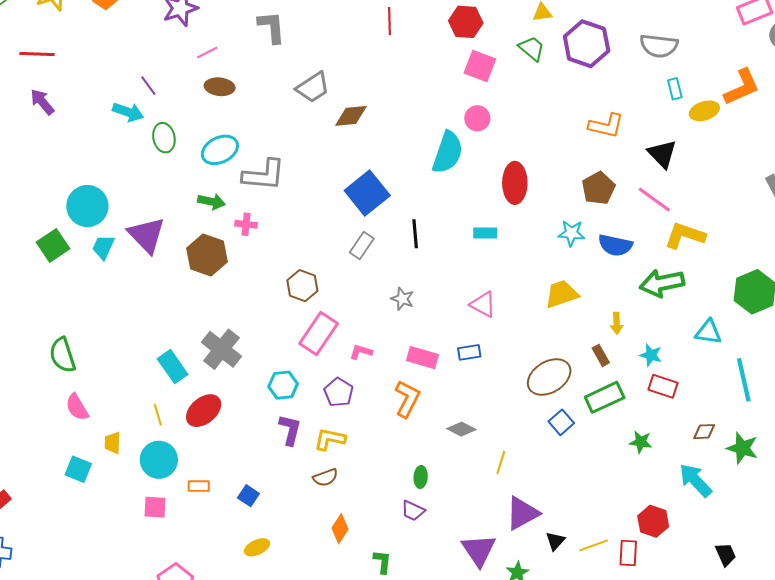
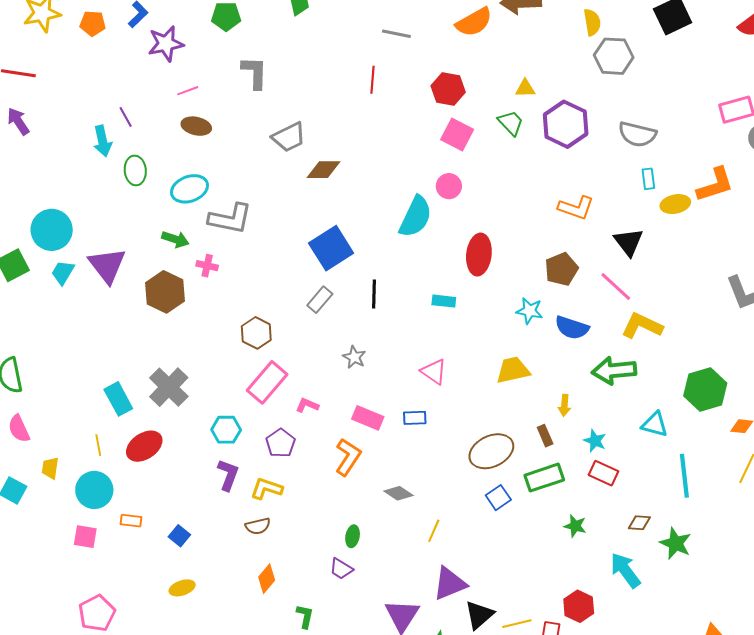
cyan arrow: (128, 112) -> (103, 141), turned 52
black triangle: (555, 541) -> (479, 615), size x1.5

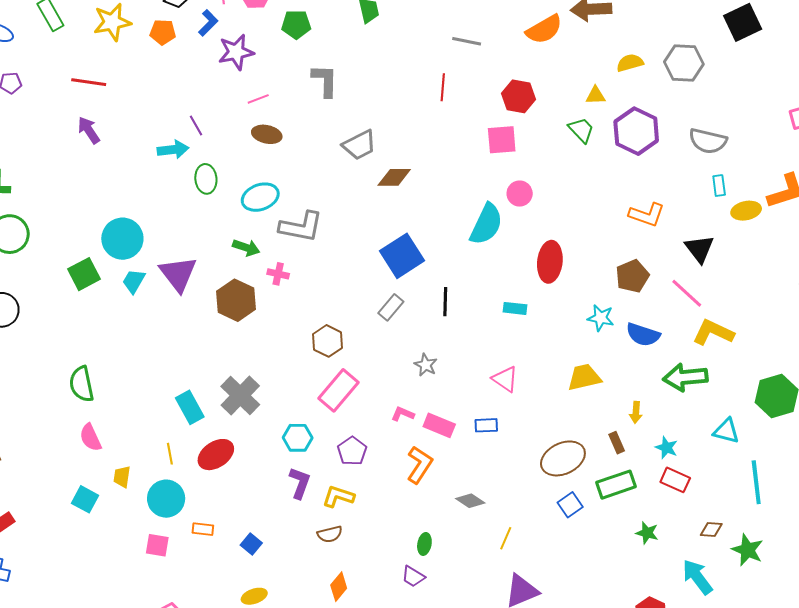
yellow semicircle: (592, 22) -> (630, 63), moved, turned -96
pink square: (457, 134) -> (502, 140), moved, turned -32
cyan arrow: (103, 141) -> (173, 150), turned -84
pink L-shape: (307, 405) -> (403, 414), moved

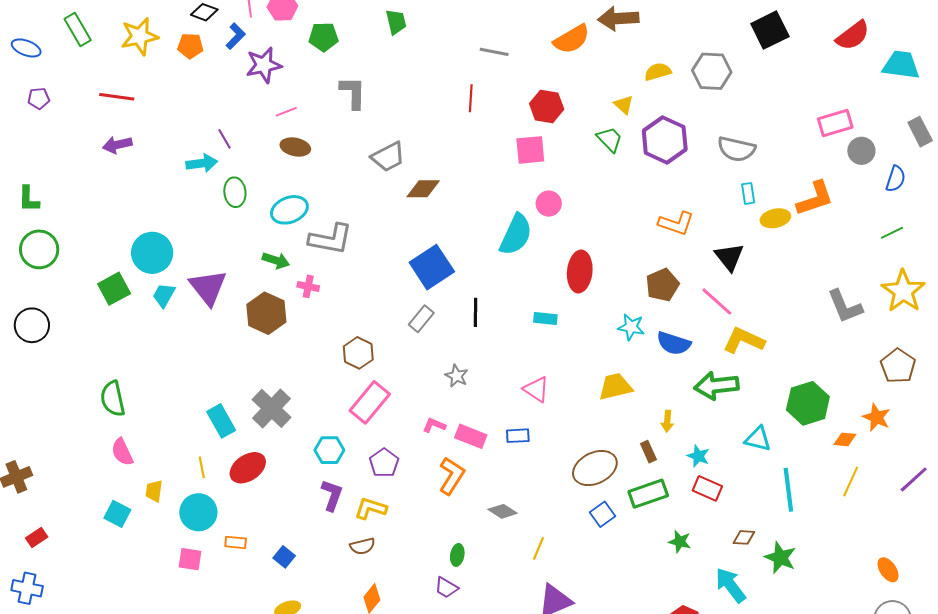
yellow triangle: (596, 95) -> (624, 105), turned 45
purple arrow: (89, 130) -> (117, 145), turned -68

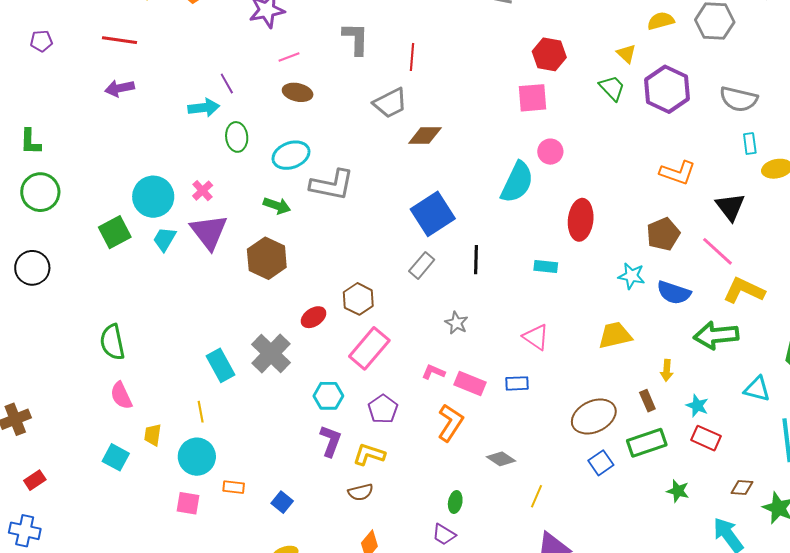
red line: (471, 98) -> (412, 57), moved
pink cross: (308, 286) -> (203, 191), moved, turned 35
red ellipse: (248, 468) -> (314, 317), moved, size x0.7

